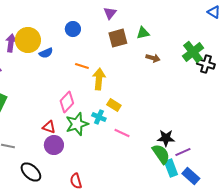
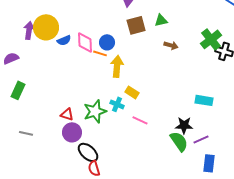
blue circle: (73, 29) -> (107, 42), moved
pink diamond: (67, 102) -> (85, 42), moved, turned -45
cyan rectangle: (171, 168) -> (204, 100), moved, turned -60
black ellipse: (31, 172) -> (88, 152), moved
blue rectangle: (191, 176) -> (209, 163), turned 54

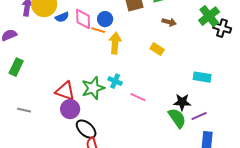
yellow rectangle: (132, 92) -> (157, 49), moved
red triangle: (67, 114) -> (65, 91), size x1.5

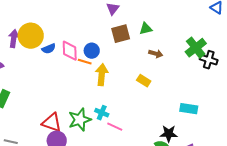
pink line: (138, 97) -> (115, 127), moved

